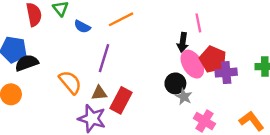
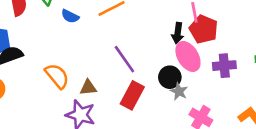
purple line: (104, 58) -> (124, 59), moved, turned -52
red pentagon: (213, 59) -> (204, 29), moved
red rectangle: (121, 100) -> (132, 95), moved

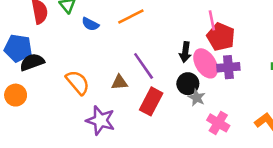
black arrow: (178, 33) -> (185, 52), moved
purple cross: (224, 66) -> (228, 67), moved
brown triangle: (88, 88) -> (119, 82), moved

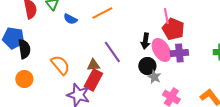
black semicircle: (32, 62) -> (24, 49), turned 102
orange circle: (16, 95) -> (24, 79), moved
red rectangle: (151, 101) -> (93, 80), moved

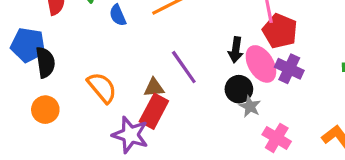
blue semicircle: (70, 19) -> (118, 15), turned 40
purple cross: (179, 53) -> (289, 69), turned 30

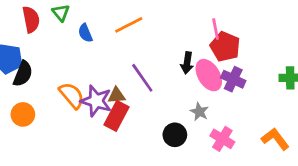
black semicircle: (45, 62) -> (23, 74), turned 30
black circle: (239, 89) -> (175, 135), moved
purple star: (130, 135) -> (96, 101), moved

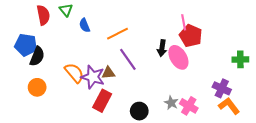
orange line: (129, 25) -> (118, 34), moved
purple cross: (233, 79) -> (222, 88), moved
gray star: (199, 112) -> (171, 103), moved
red rectangle: (116, 116) -> (102, 101), moved
black circle: (175, 135) -> (139, 111), moved

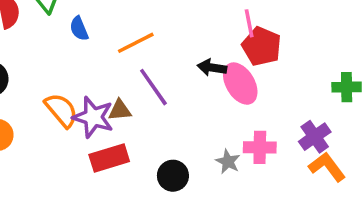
black arrow: (162, 48) -> (212, 68), turned 91
purple cross: (222, 88) -> (315, 137), turned 30
red rectangle: (102, 101) -> (109, 158), turned 45
pink cross: (189, 106) -> (260, 147), moved, turned -30

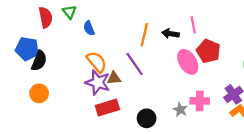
orange line: (136, 43) -> (144, 35), moved, turned -50
red pentagon: (262, 46) -> (208, 51), moved
black arrow: (212, 68) -> (170, 34), moved
orange semicircle: (61, 110) -> (97, 62), moved

